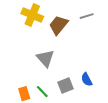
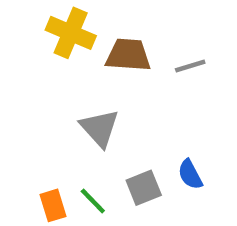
gray line: (87, 16) -> (190, 66), moved
brown trapezoid: (58, 25) -> (128, 55), turned 55

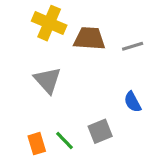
gray triangle: (99, 128) -> (48, 80), moved
blue semicircle: (190, 174) -> (133, 102), moved

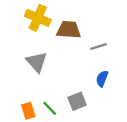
gray line: (133, 46) -> (99, 46), moved
blue semicircle: (133, 102) -> (102, 79), turned 49

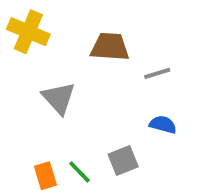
yellow cross: (38, 18) -> (28, 32), moved
blue semicircle: (102, 79) -> (163, 125), turned 84

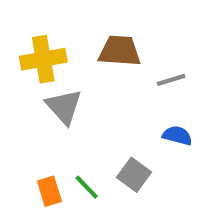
yellow cross: (28, 32) -> (43, 59), moved, turned -33
gray square: (123, 161) -> (134, 175), turned -32

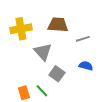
gray triangle: (64, 107) -> (43, 52), moved
gray square: (134, 175) -> (57, 74), moved

